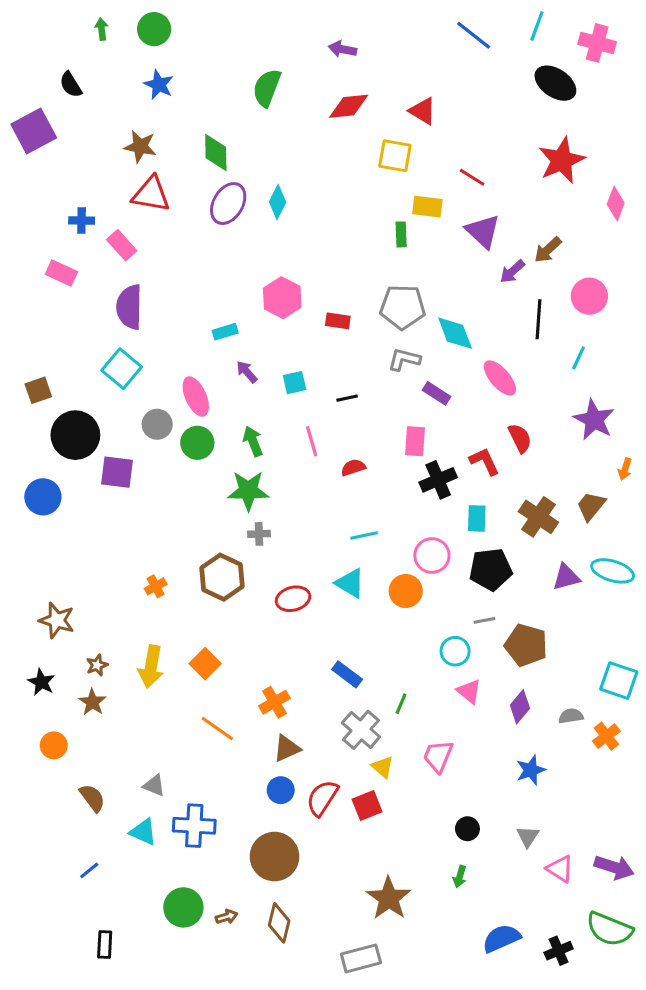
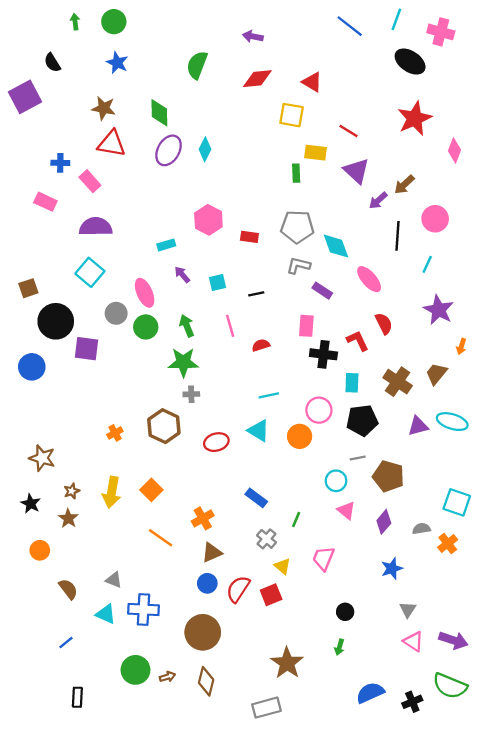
purple semicircle: (129, 307) -> (96, 227), turned 88
black cross: (438, 480) -> (323, 354), turned 30
gray cross: (361, 730) -> (267, 539), size x0.7
gray triangle: (528, 836) -> (408, 610), moved

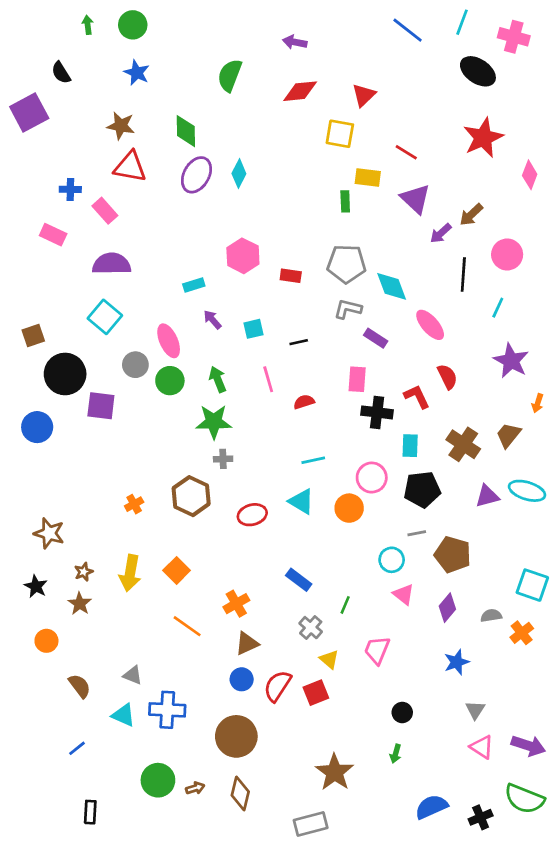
red triangle: (312, 82) -> (364, 95), turned 45

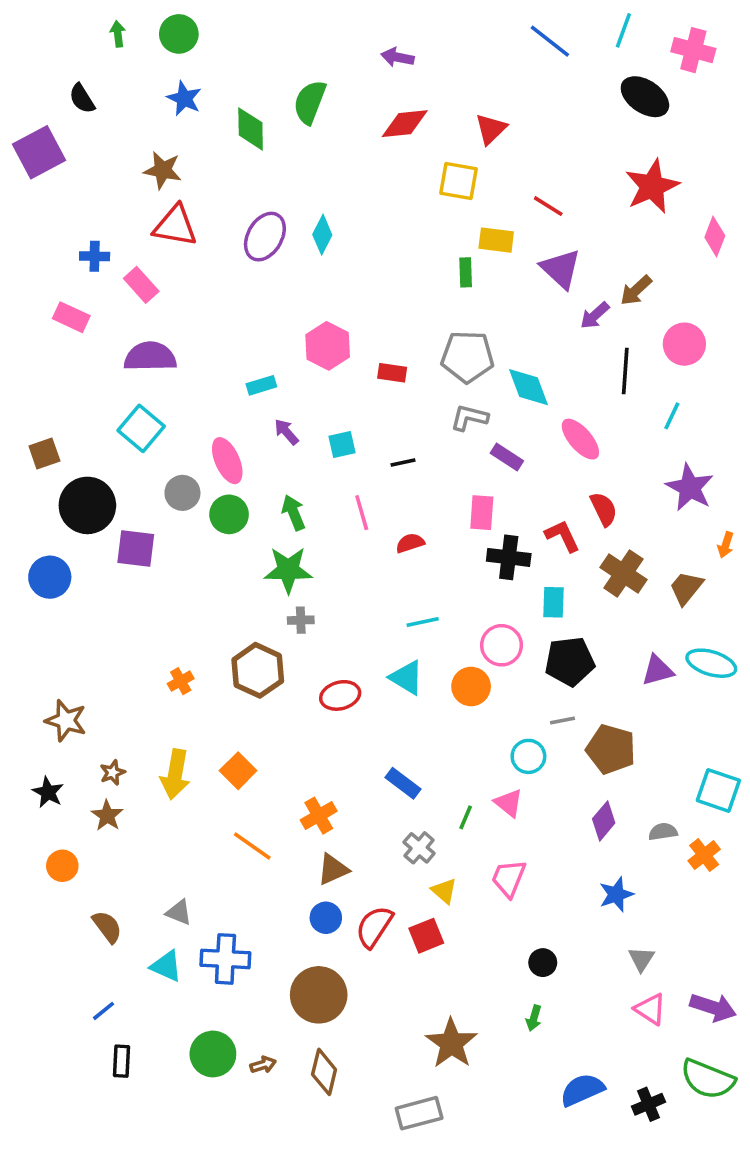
green diamond: (186, 131) -> (251, 129), moved
brown cross: (463, 444) -> (623, 574), moved
pink triangle: (404, 594) -> (509, 803), moved
black rectangle: (90, 812) -> (121, 1061), moved

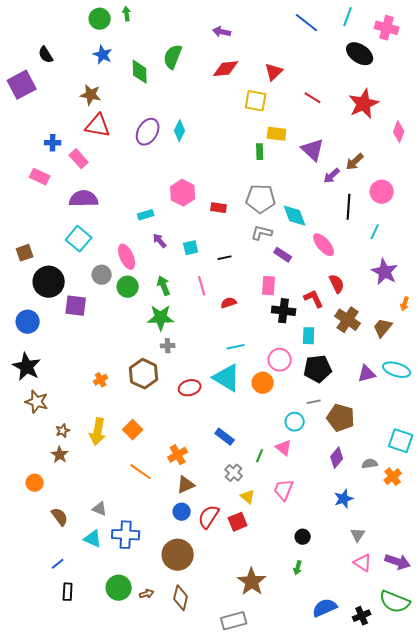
green arrow: (118, 34) -> (127, 14), moved
red line: (548, 206) -> (313, 98), moved
cyan triangle: (407, 678) -> (227, 378), size x1.4
black star: (48, 792) -> (27, 367), moved, size x1.6

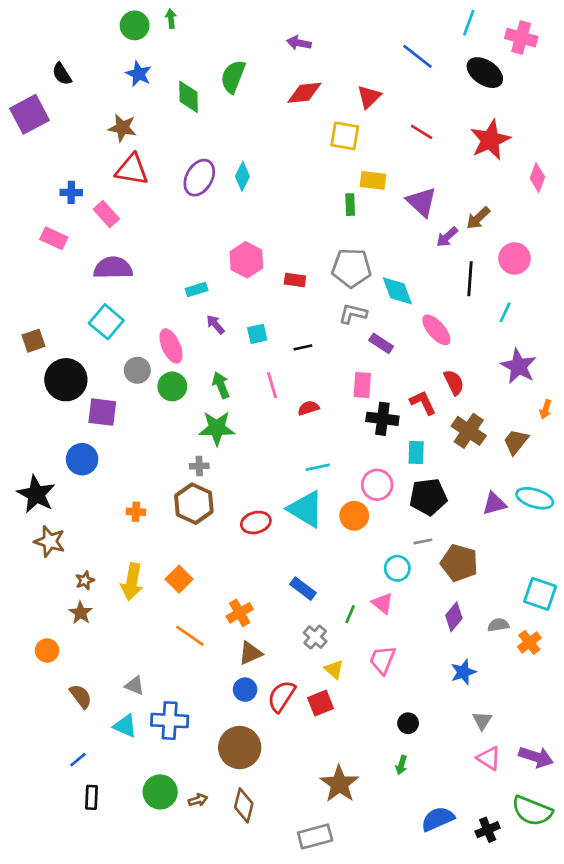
blue line: (307, 23) -> (418, 56), moved
blue circle: (28, 322) -> (82, 459), moved
gray cross: (168, 346) -> (199, 466), moved
orange cross: (101, 380) -> (136, 512), turned 32

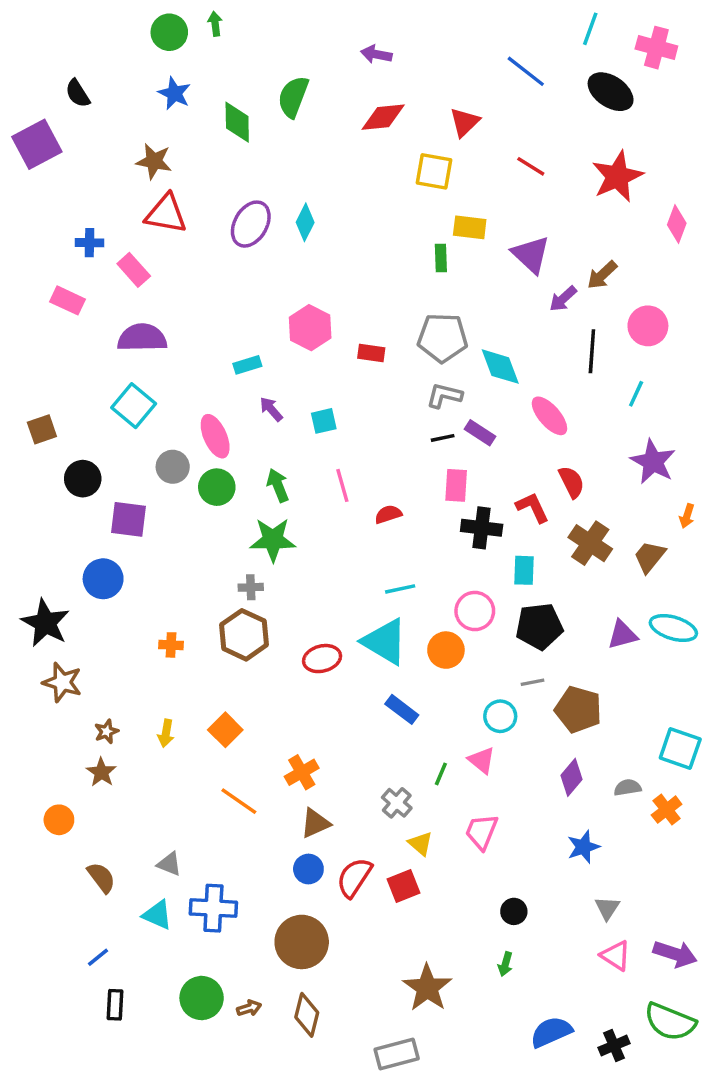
black line: (303, 347) -> (443, 438), moved
black circle: (66, 380) -> (83, 479), size x0.7
yellow arrow: (132, 582) -> (166, 733), size x0.6
blue rectangle: (303, 589) -> (402, 709), moved

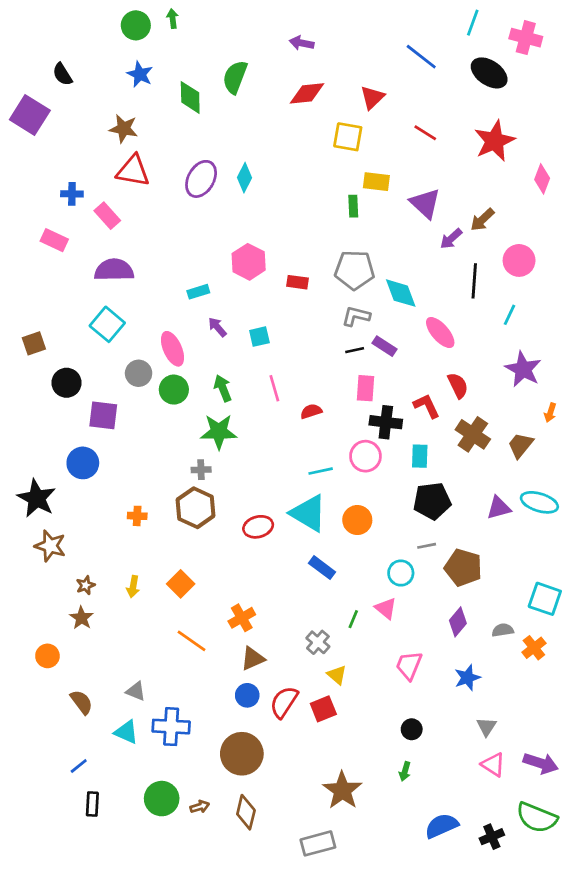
purple square: (37, 144) -> (30, 115), turned -30
pink circle: (475, 611) -> (365, 456), moved
pink trapezoid: (482, 832) -> (409, 665), moved

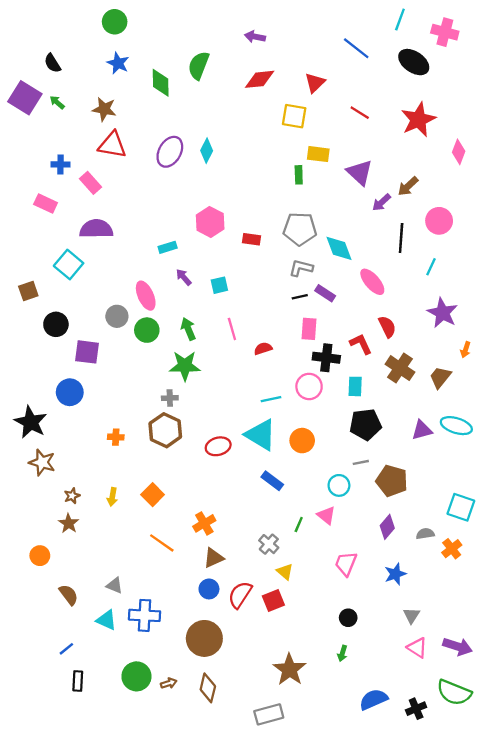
green arrow: (172, 19) -> (57, 102), moved, turned -42
cyan square: (107, 324) -> (69, 265), moved

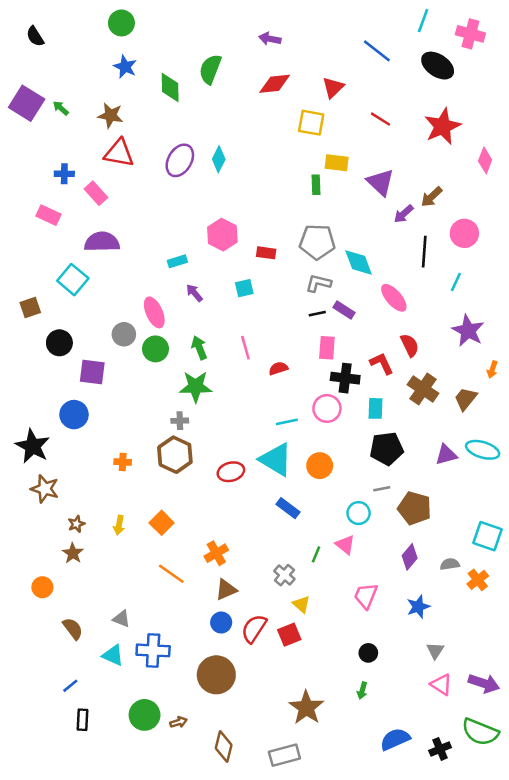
black semicircle: (52, 63) -> (35, 36), moved
cyan square: (219, 285) -> (244, 288), moved
brown diamond: (208, 688) -> (224, 747), moved

